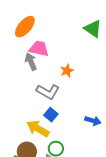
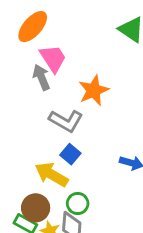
pink trapezoid: (39, 49) -> (53, 58), turned 45
orange star: (67, 71) -> (94, 90), size x1.5

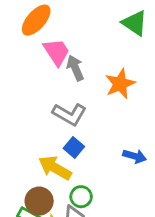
gray arrow: (41, 77) -> (75, 68), moved
orange star: (94, 90) -> (120, 84), moved

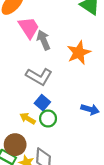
yellow arrow: (55, 168) -> (28, 118), size x0.6
green circle: (81, 197) -> (48, 118), moved

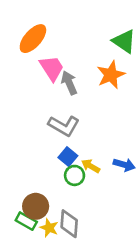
orange star: (79, 53) -> (111, 75), moved
yellow arrow: (28, 118) -> (91, 166), moved

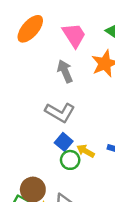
pink trapezoid: (52, 68) -> (74, 35), moved

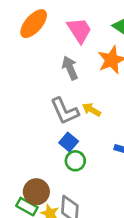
gray L-shape: (60, 112) -> (65, 111), turned 36
yellow arrow: (86, 151) -> (91, 110), moved

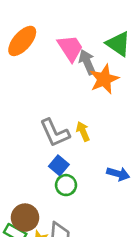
gray arrow: (70, 68) -> (87, 62), moved
yellow arrow: (91, 110) -> (83, 131), turned 36

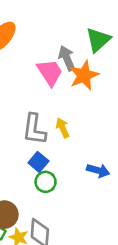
green triangle: (118, 44) -> (98, 40), turned 44
pink trapezoid: (70, 48) -> (50, 72), moved
gray L-shape: (55, 133) -> (34, 129), turned 32

